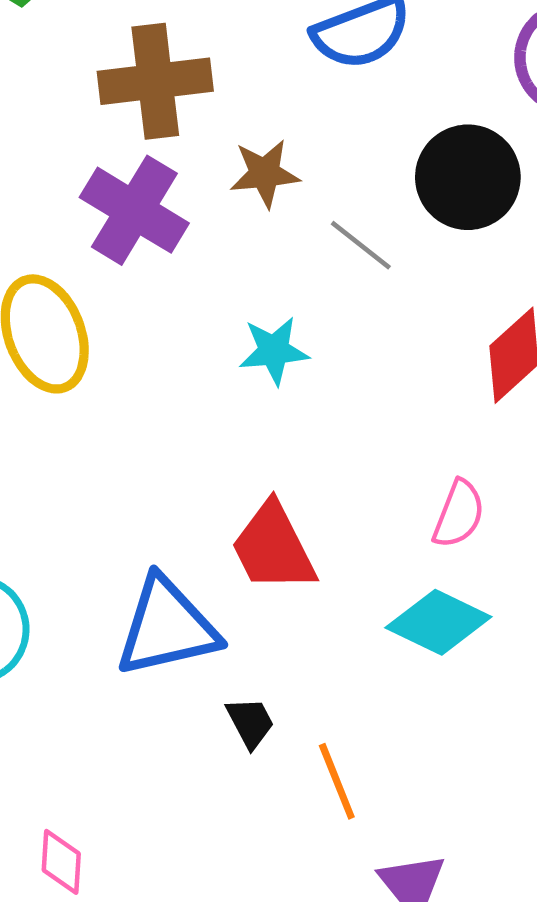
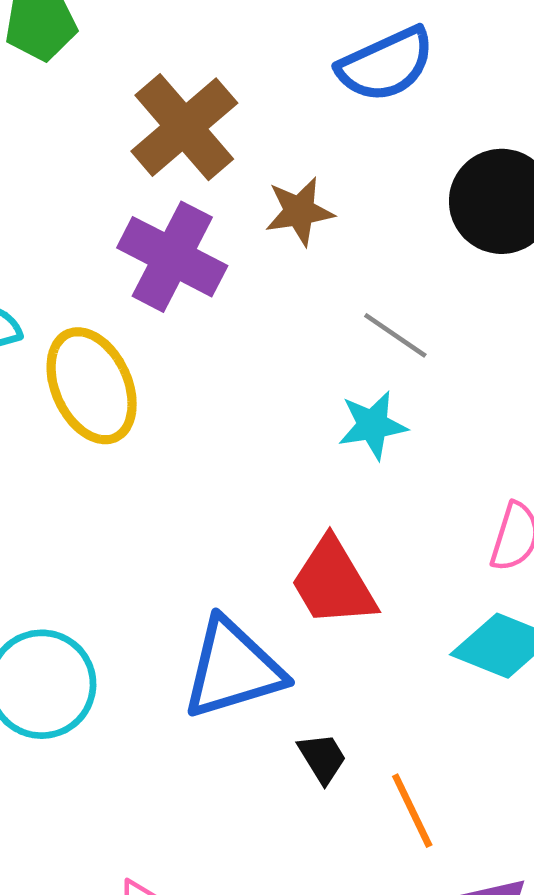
brown cross: (155, 81) -> (184, 127), turned -30
gray line: (361, 245) -> (395, 335), moved
cyan star: (274, 351) -> (373, 425), moved

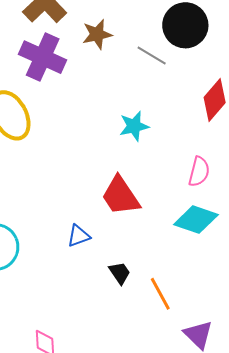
gray line: (395, 335) -> (152, 56), moved
blue triangle: (233, 669) -> (79, 236), size x0.5

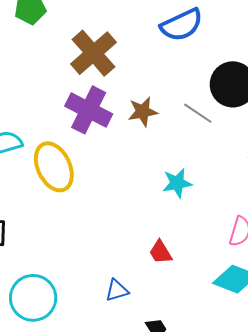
brown star: (97, 34) -> (143, 112), moved
red trapezoid: (120, 196) -> (160, 252), size x0.6

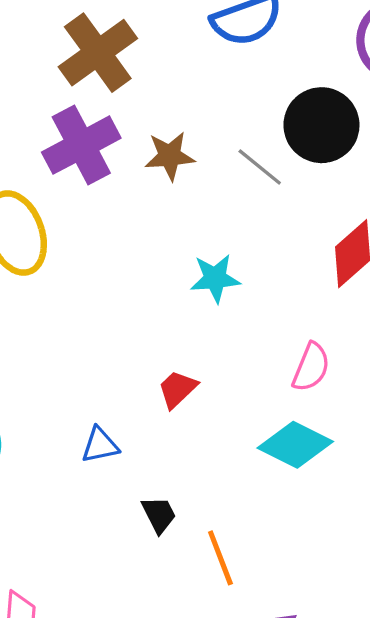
purple cross: (89, 110) -> (81, 145), turned 30
red trapezoid: (160, 252) -> (177, 389), turned 72

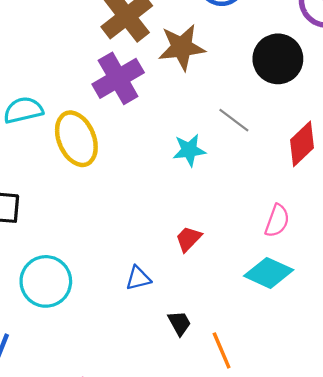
brown star: (170, 156) -> (182, 47), moved, size x1.4
gray line: (260, 167) -> (234, 120), moved
cyan star: (215, 278) -> (189, 150), moved

